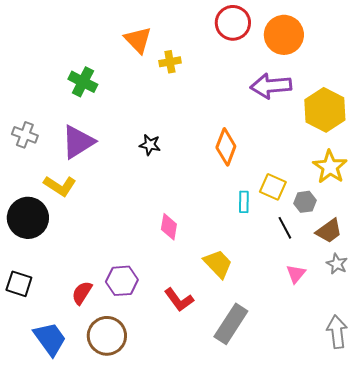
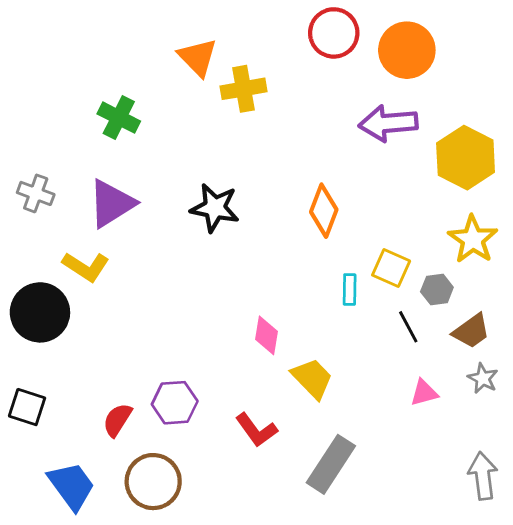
yellow cross: (170, 62) -> (243, 89), size x1.4
black star: (150, 145) -> (215, 208), size x1.6
pink diamond: (169, 227) -> (266, 335), moved
pink triangle: (296, 274) -> (424, 393), turned 35

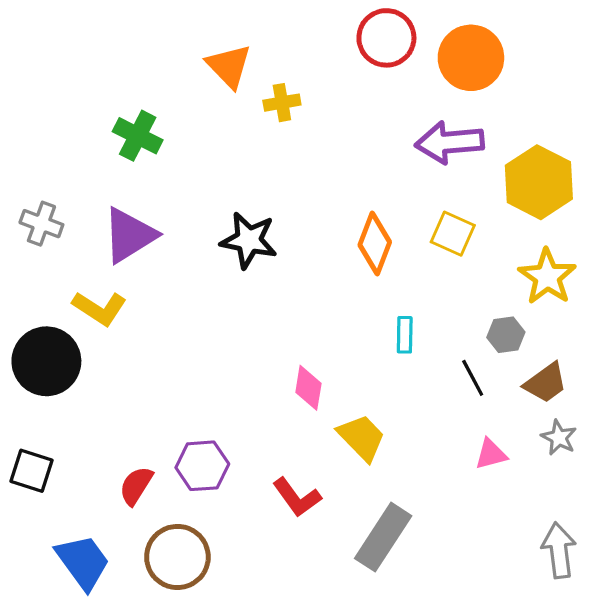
yellow cross: (243, 89) -> (282, 103), size x0.7
yellow square: (391, 268) -> (453, 234), moved

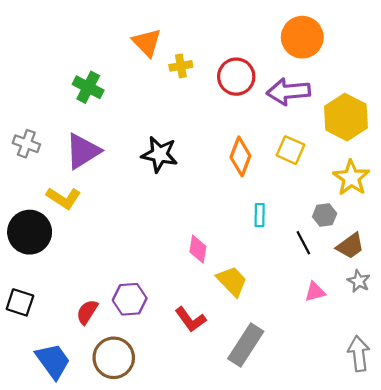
red circle: (386, 38) -> (236, 77), moved

